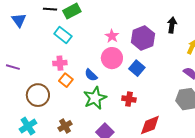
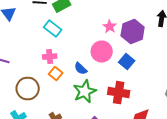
pink star: (112, 36) -> (110, 27), moved
red cross: (129, 99) -> (119, 93), size x1.5

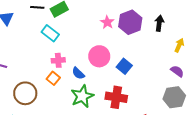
pink star: (110, 27) -> (107, 22), moved
purple hexagon: (133, 32) -> (130, 22), moved
pink cross: (50, 57) -> (58, 60), moved

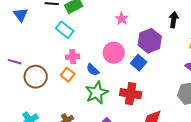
purple hexagon: (130, 22) -> (150, 41), moved
brown circle: (25, 93) -> (36, 77), moved

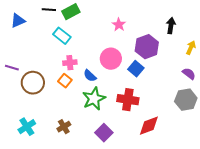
blue triangle: (21, 15) -> (18, 21), turned 42

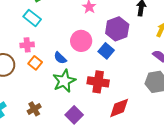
pink cross: (70, 63) -> (27, 45), moved

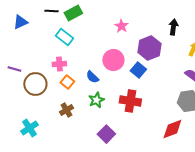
green star: (64, 81) -> (96, 100), size x0.7
red diamond: (119, 108) -> (172, 129), moved
brown cross: (34, 109) -> (66, 110), moved

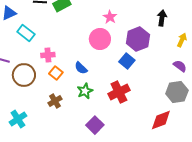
cyan rectangle: (64, 37) -> (26, 33), moved
pink circle: (113, 60) -> (100, 39), moved
red cross: (130, 101) -> (119, 92), turned -35

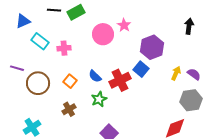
black arrow: (162, 18) -> (189, 26), moved
pink circle: (100, 39) -> (103, 34), moved
yellow arrow: (182, 40) -> (176, 73), moved
pink cross: (48, 55) -> (64, 48), moved
red cross: (119, 92) -> (120, 80), moved

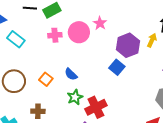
pink cross: (64, 48) -> (55, 35), moved
yellow arrow: (176, 73) -> (152, 40), moved
red cross: (120, 80) -> (96, 107), moved
brown cross: (69, 109) -> (38, 111), moved, turned 32

